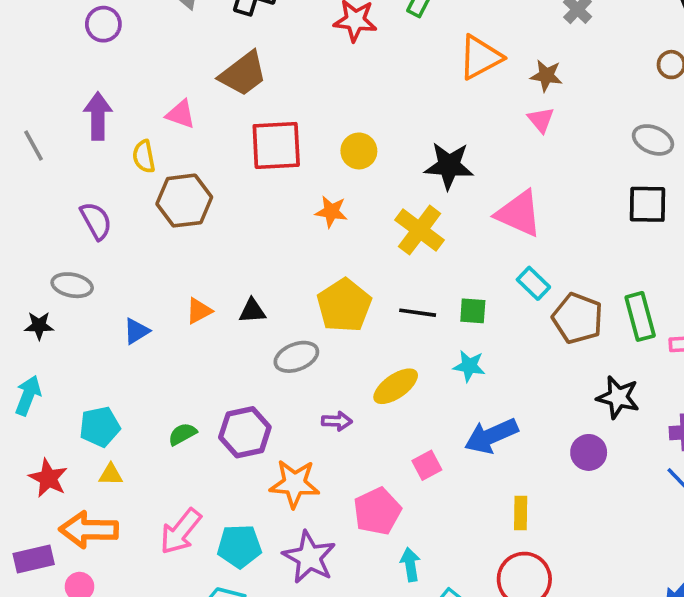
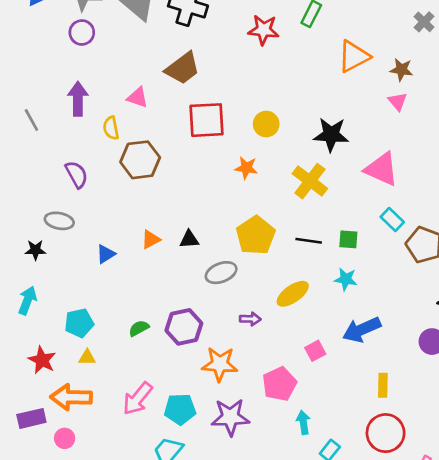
purple star: (309, 557) -> (230, 417), turned -30

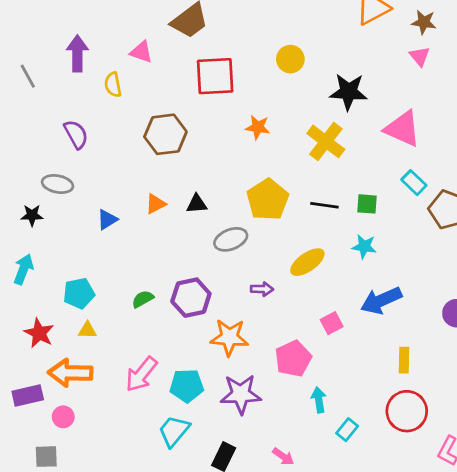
yellow circle: (266, 124) -> (290, 59), moved
brown hexagon: (140, 160) -> (165, 134), moved

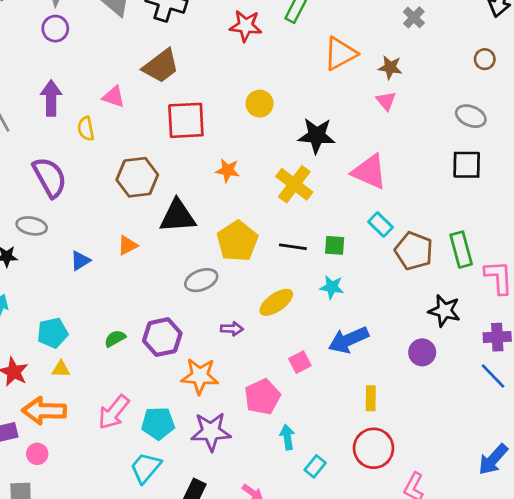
purple semicircle: (76, 134) -> (50, 177), size x1.4
black triangle: (197, 204) -> (178, 216), moved, size x1.8

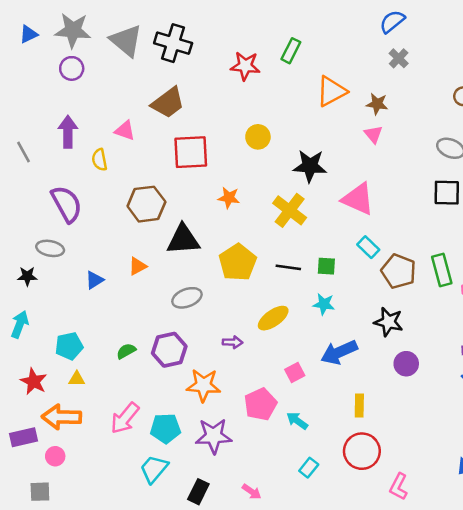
gray ellipse: (201, 280) -> (187, 298), moved
black star: (444, 311) -> (388, 322), moved
cyan arrow: (287, 437) -> (297, 421), moved, turned -45

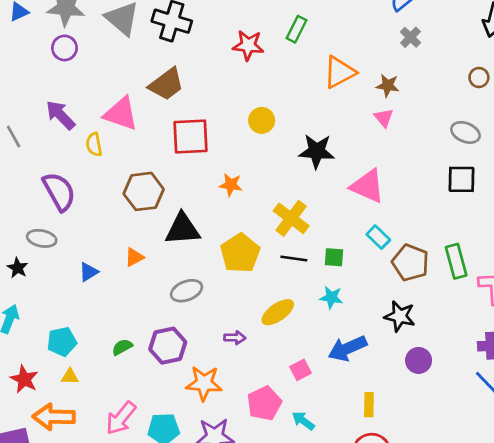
pink triangle: (125, 131) -> (121, 114), size x1.6
purple arrow: (68, 132) -> (60, 115), turned -44
yellow cross: (290, 210) -> (291, 218), moved
black star: (27, 276) -> (18, 268), turned 30

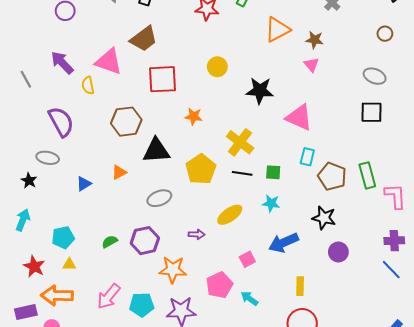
cyan rectangle: (378, 237) -> (307, 157), turned 60

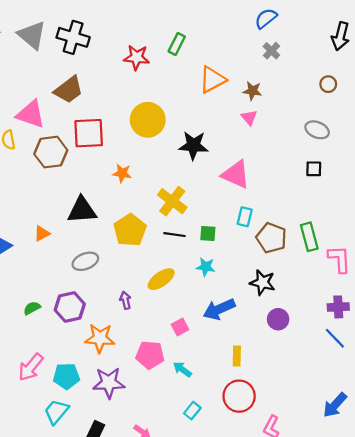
yellow circle: (217, 67) -> (148, 120), size x1.6
black square: (371, 112) -> (314, 169), size x0.7
brown hexagon: (126, 122) -> (51, 152), moved
purple arrow: (197, 234) -> (125, 300), turned -105
pink pentagon: (219, 285) -> (150, 355), turned 30

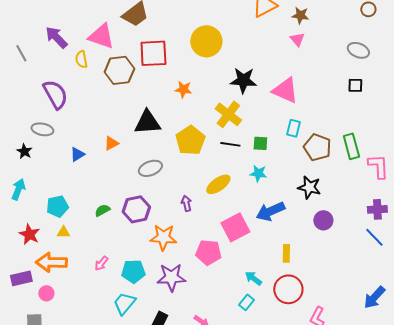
black star: (193, 145) -> (243, 80), moved
pink square: (180, 327) -> (235, 227), size x1.8
pink arrow: (31, 367) -> (101, 263), size x0.6
cyan arrow: (182, 369) -> (253, 278), moved

